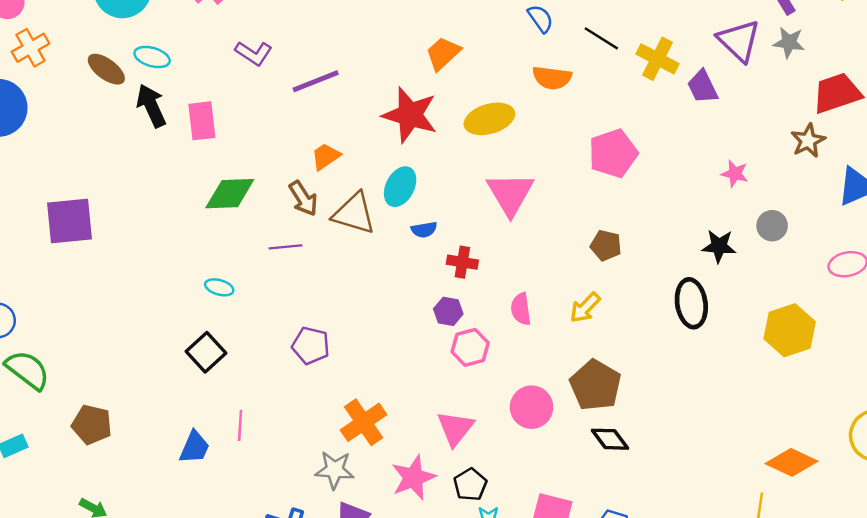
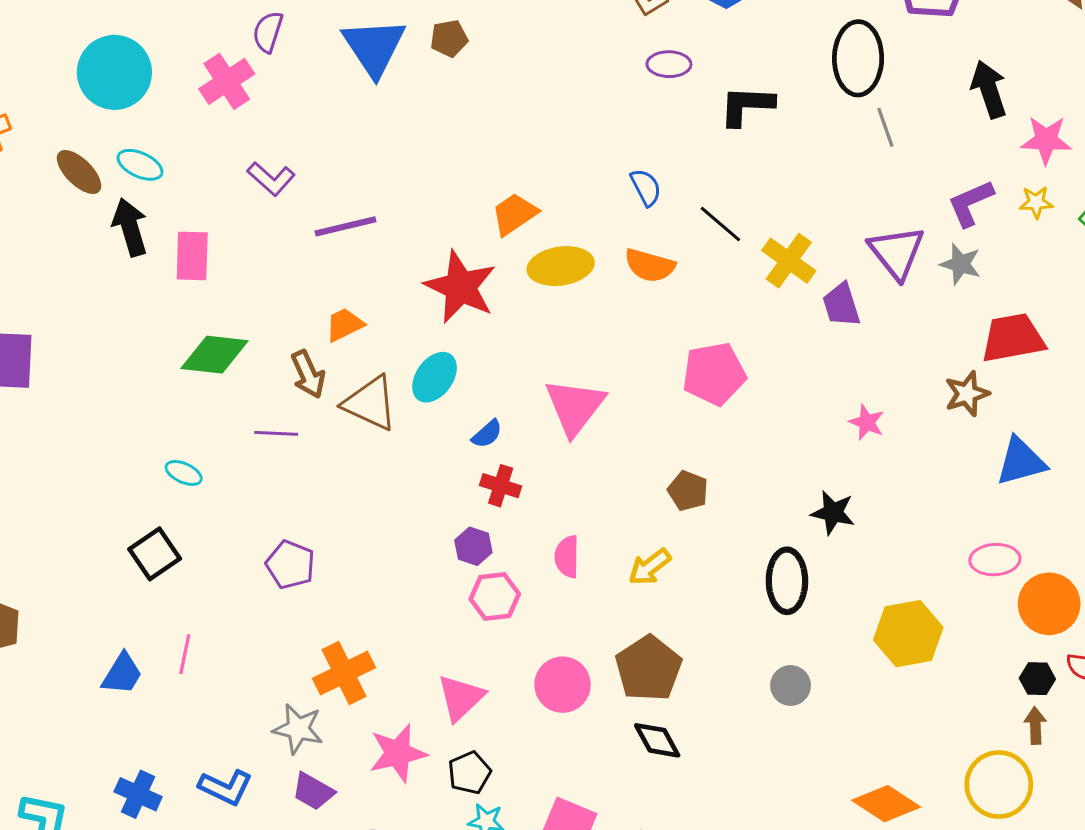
yellow ellipse: (489, 119) -> (561, 266), moved
gray circle: (772, 226) -> (791, 685), moved
blue semicircle: (424, 230) -> (487, 434), moved, turned -40

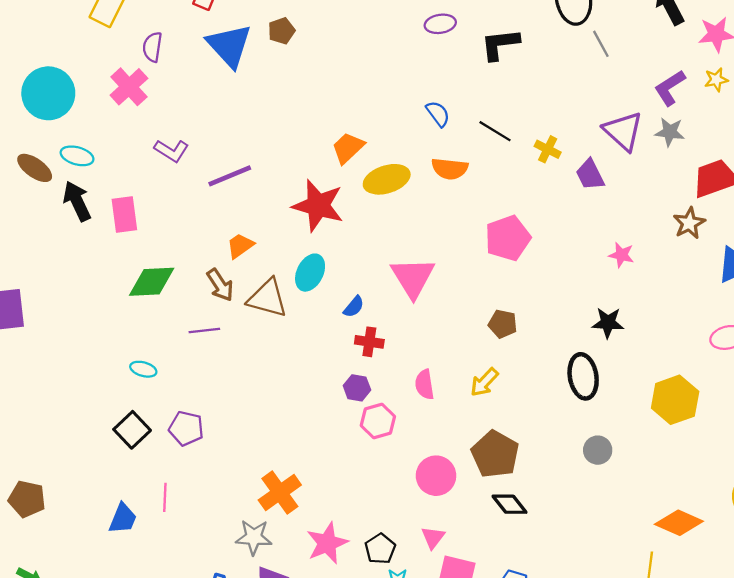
yellow cross: (789, 261) -> (548, 149), size x0.7
purple pentagon: (290, 565) -> (186, 428), moved
pink triangle: (461, 698) -> (433, 537), moved, size x0.7

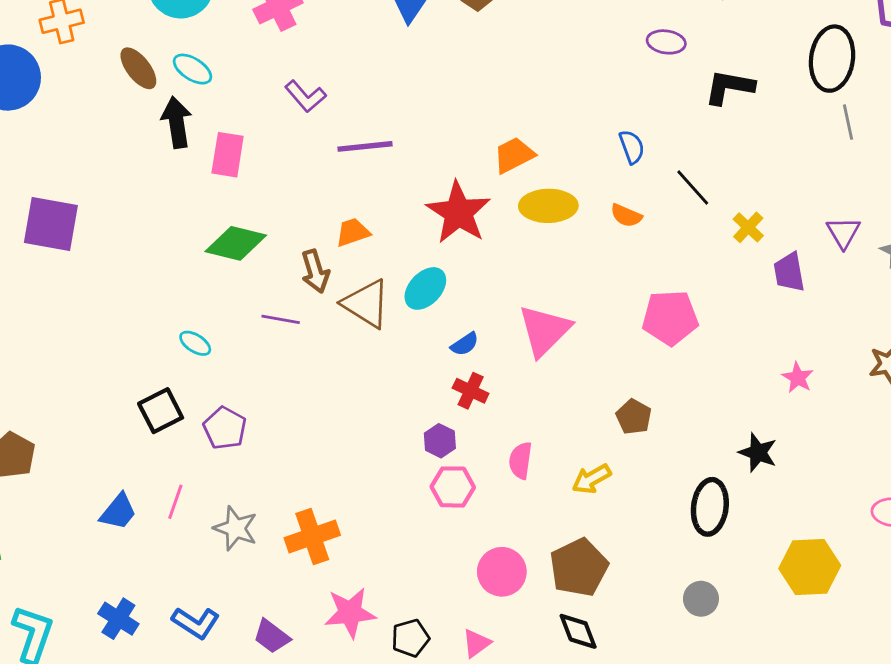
purple triangle: (623, 131) -> (843, 233), size x0.7
orange semicircle: (450, 169) -> (626, 216), size x0.7
gray star: (254, 537) -> (236, 528), moved

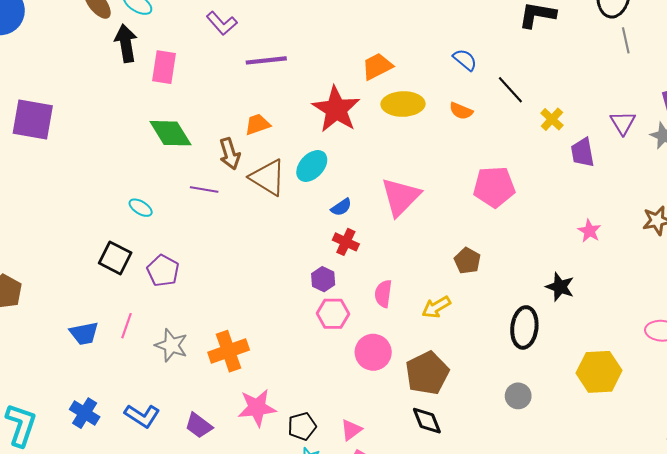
blue semicircle: (632, 147) -> (465, 60), turned -30
green diamond: (236, 243) -> (170, 133), turned 45
black square: (161, 411) -> (115, 258), turned -36
blue trapezoid: (118, 512) -> (84, 333), turned 40
pink circle: (502, 572) -> (373, 352), moved

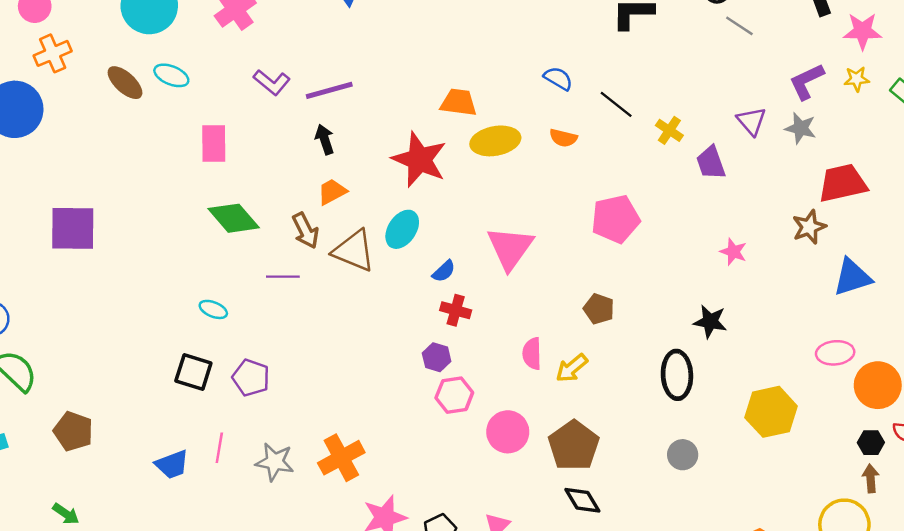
gray line: (626, 40) -> (739, 26), turned -35
black arrow: (126, 43) -> (325, 139), moved, size x0.7
purple line: (266, 60) -> (329, 90), moved
orange trapezoid: (377, 66) -> (459, 102), turned 44
pink semicircle: (383, 294) -> (532, 354), moved

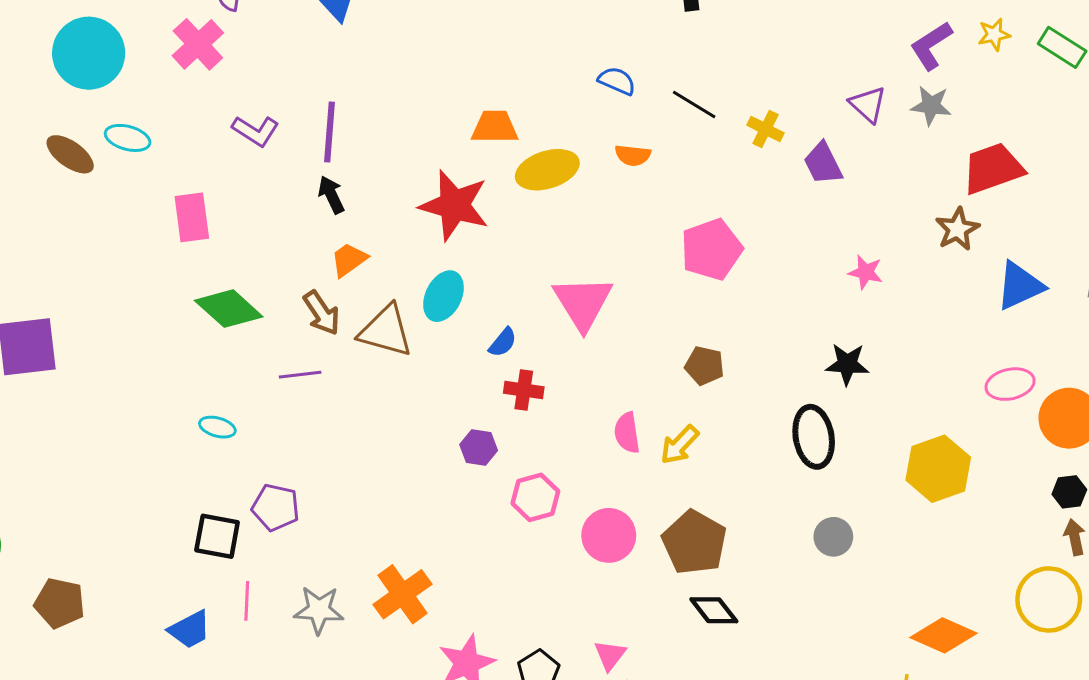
purple line: (329, 90) -> (330, 132), turned -63
purple hexagon: (437, 357) -> (479, 448), moved
black square: (193, 372) -> (217, 536), moved

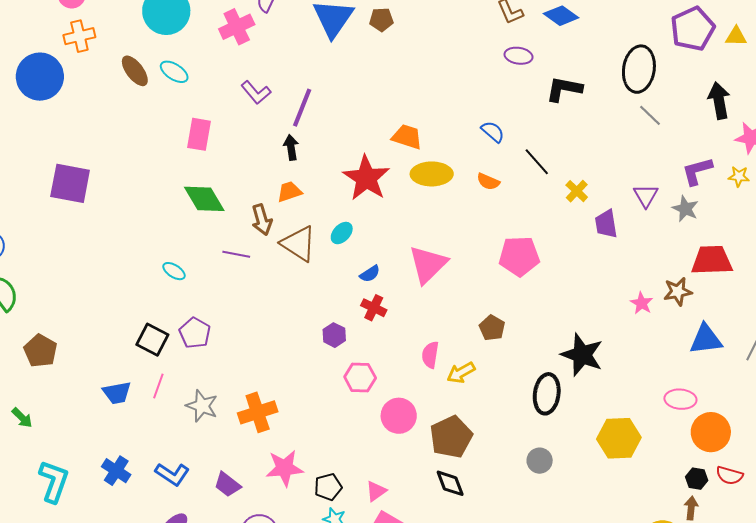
pink star: (866, 272) -> (642, 303), moved
cyan ellipse: (443, 296) -> (342, 233), size x0.7
black star: (847, 364) -> (582, 355), size x1.5

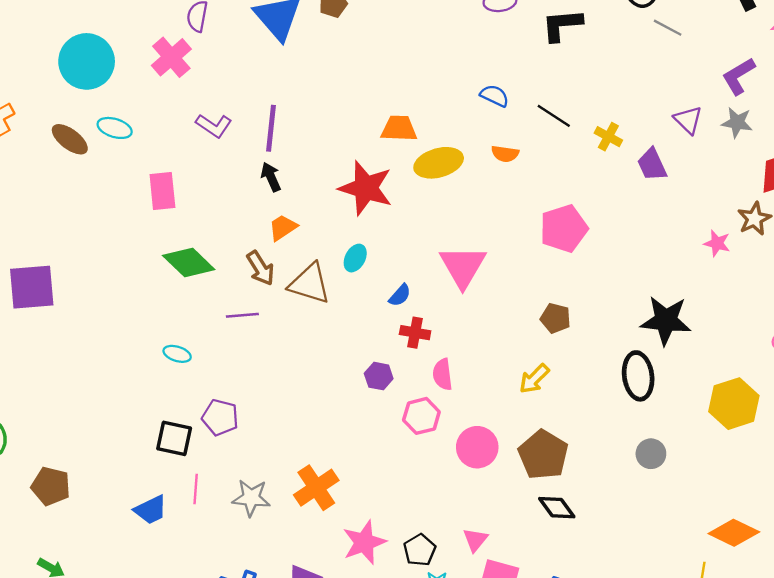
pink semicircle: (430, 355) -> (442, 374), moved

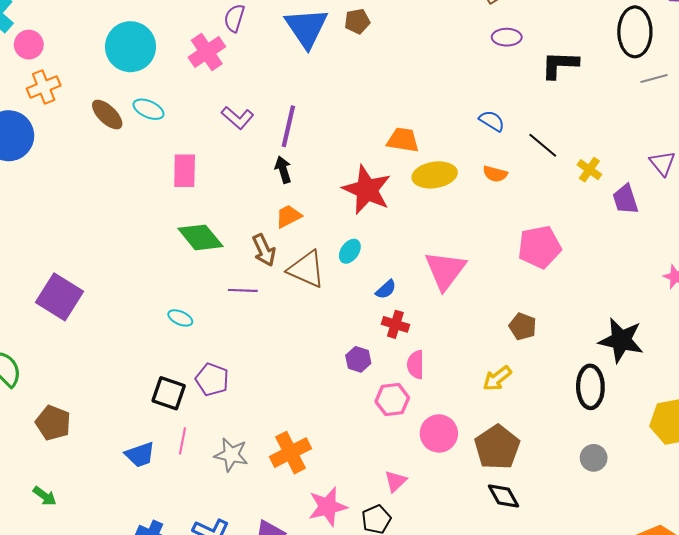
gray line: (668, 28) -> (654, 78), turned -50
purple square: (32, 287) -> (59, 297), moved, turned 30
pink triangle: (475, 540) -> (395, 481), moved

